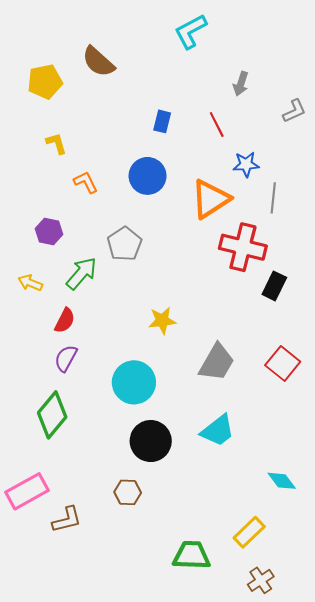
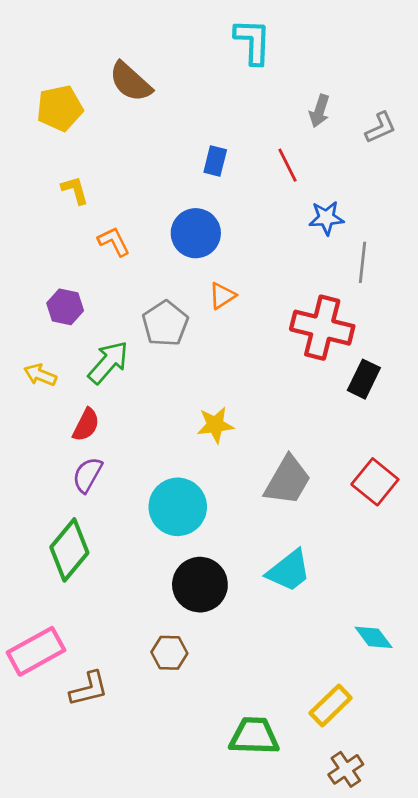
cyan L-shape: (190, 31) -> (253, 42), turned 120
gray L-shape: (294, 111) -> (381, 128), moved
orange triangle: (210, 199) -> (222, 296), moved, size x0.5

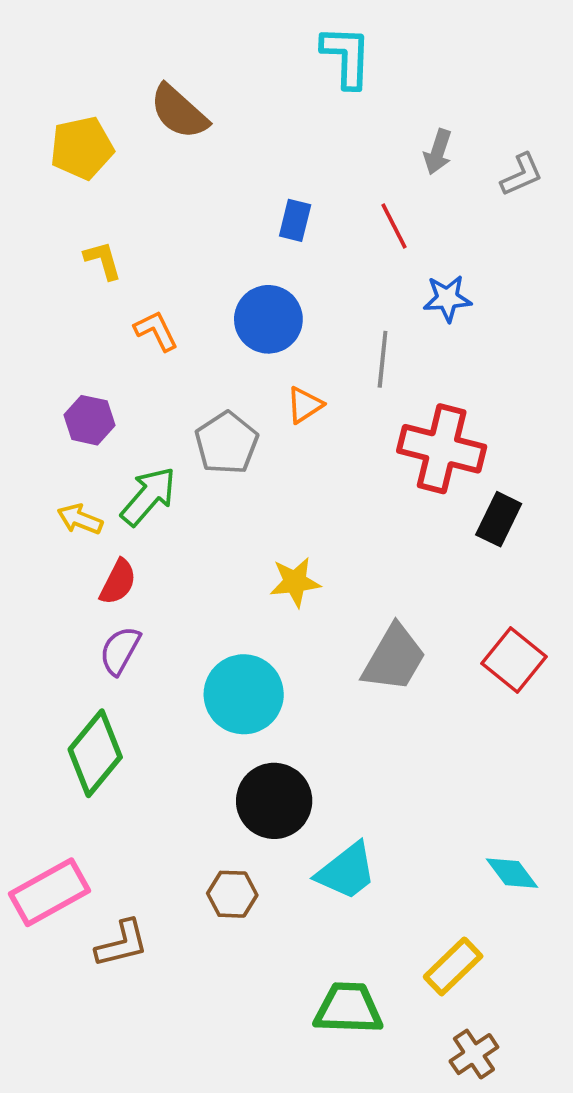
gray line: (362, 262) -> (383, 359), moved
yellow arrow: (40, 375) -> (80, 519), moved
cyan trapezoid: (289, 571) -> (346, 871), moved

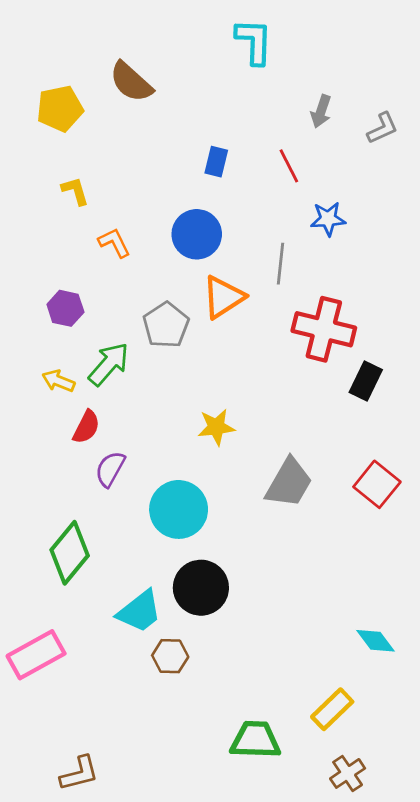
orange triangle: (305, 405) -> (223, 297), size x1.6
purple semicircle: (120, 651) -> (110, 469), moved
cyan trapezoid: (346, 871) -> (139, 611), moved
brown L-shape: (122, 944) -> (79, 773), moved

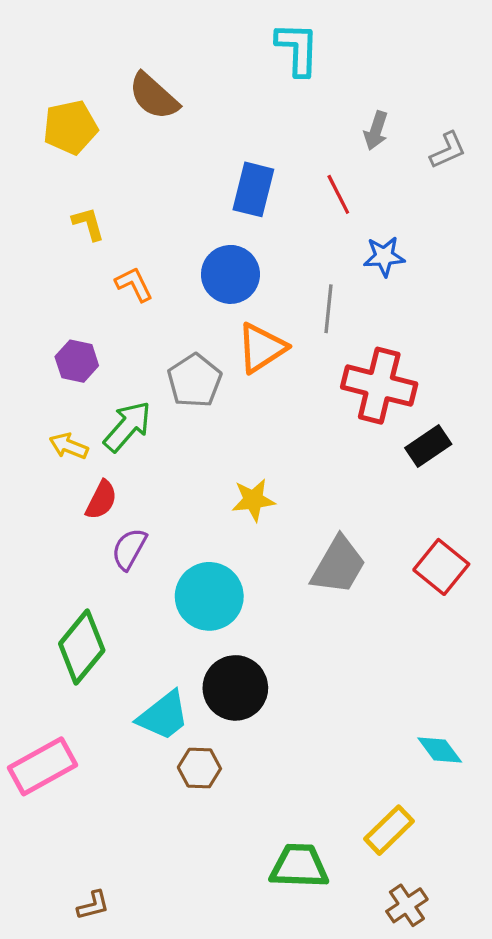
blue rectangle: (216, 162) -> (253, 189), size x1.5
black rectangle: (366, 381) -> (428, 446), turned 30
brown L-shape: (79, 773) -> (93, 905), size x0.7

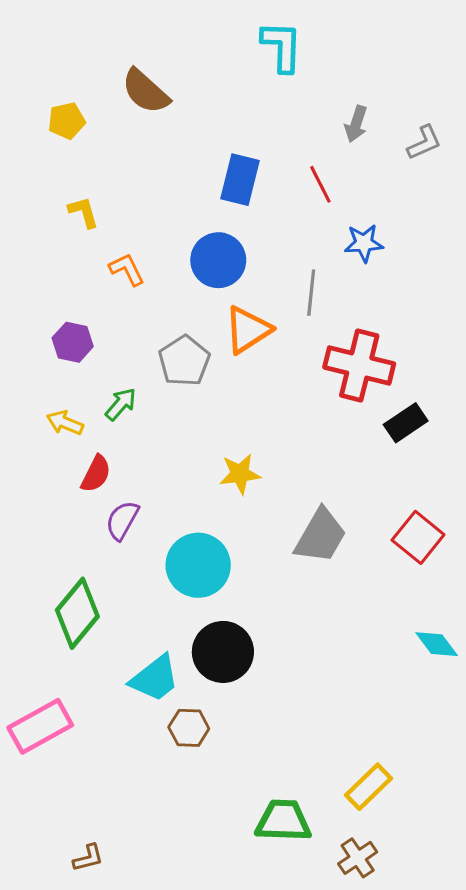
yellow pentagon: (70, 127) -> (67, 121), size x0.7
green arrow: (127, 426) -> (121, 404), size x0.7
cyan diamond: (440, 750) -> (437, 644), moved
brown cross: (407, 905) -> (358, 858), moved

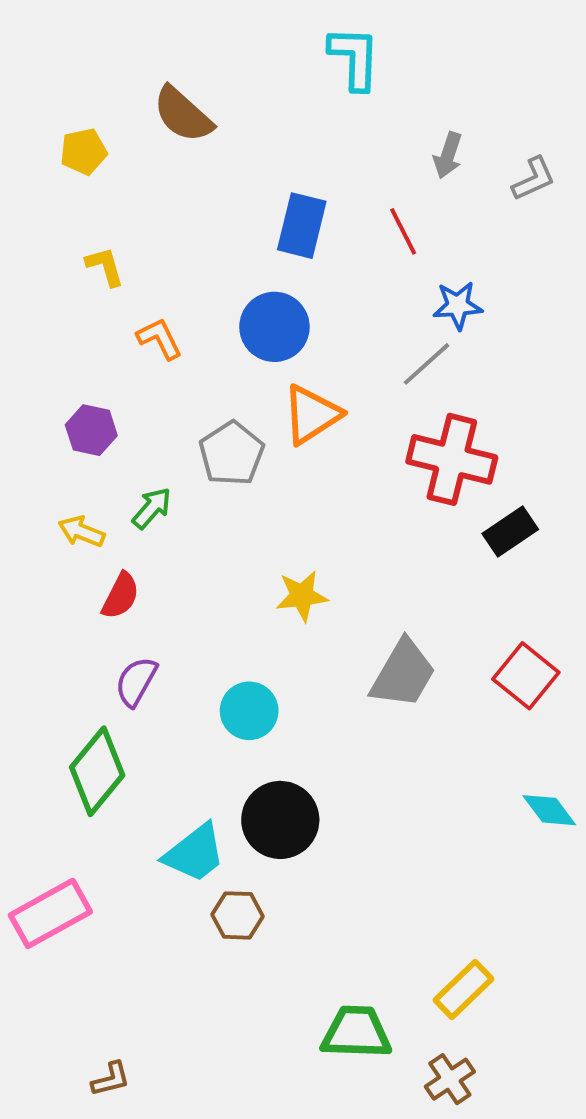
gray line: (311, 293) -> (426, 364), moved, turned 42
purple semicircle: (122, 520) -> (136, 682), moved
cyan circle: (198, 565) -> (249, 711), size x0.7

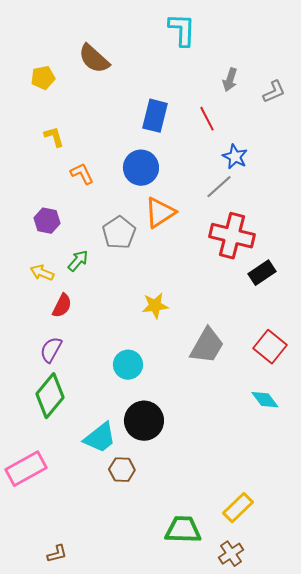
blue star: (458, 305) -> (235, 157), turned 30
purple semicircle: (136, 682) -> (51, 350), moved
cyan diamond: (549, 810) -> (265, 400), moved

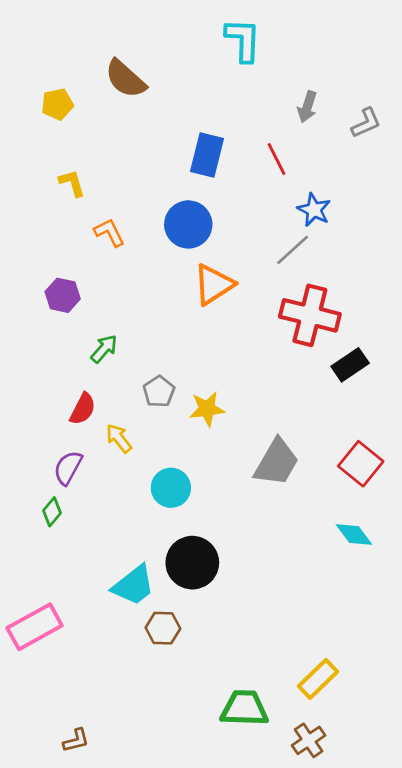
gray pentagon: (119, 233) -> (159, 392), moved, size x0.7
yellow arrow: (42, 273) -> (119, 438), moved, turned 30
green diamond: (50, 396) -> (52, 512), moved, size x0.5

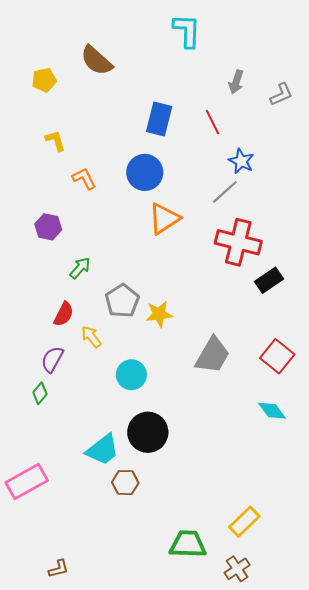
gray pentagon: (159, 392) -> (122, 301), size x1.4

